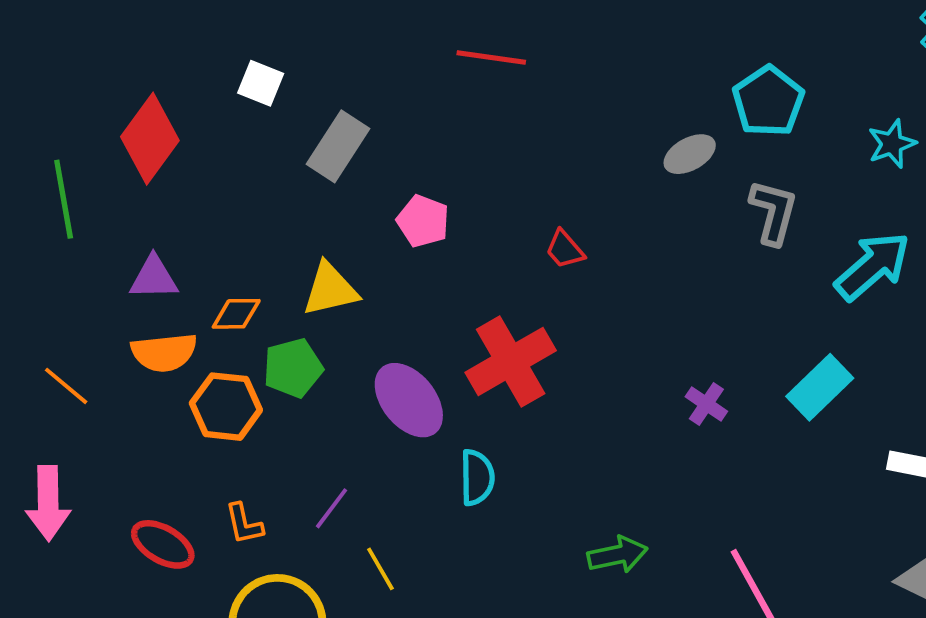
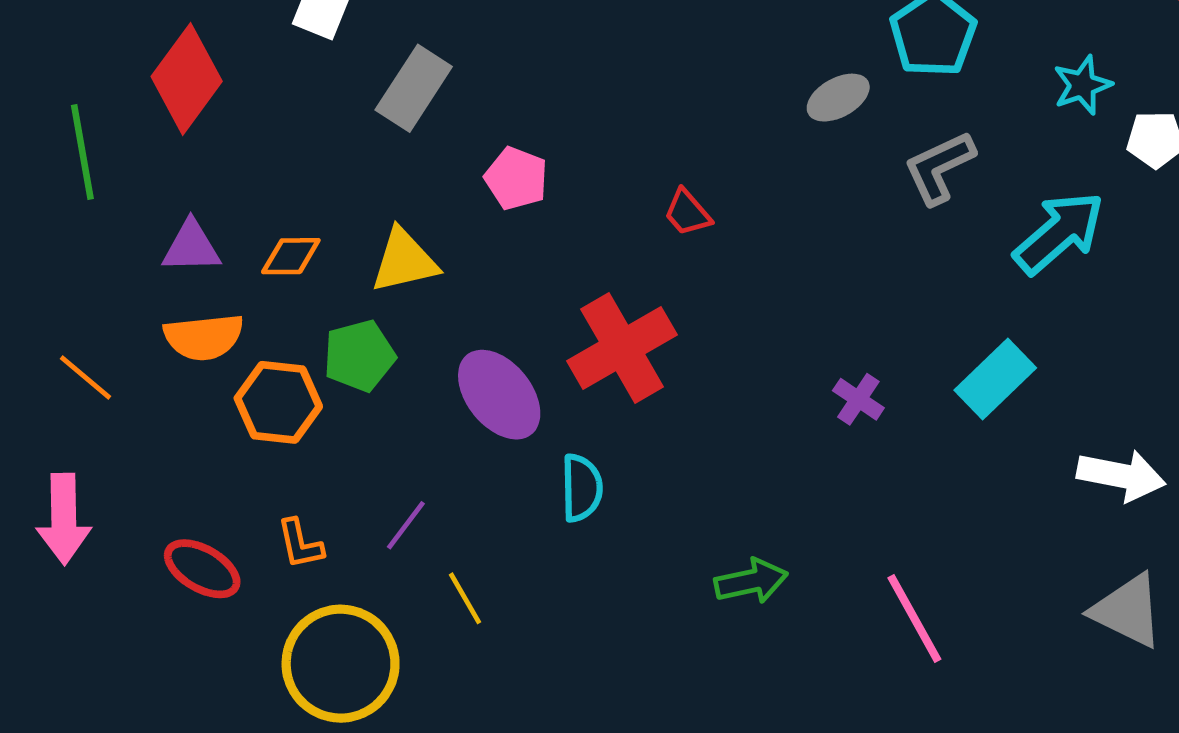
gray L-shape: (773, 212) -> (939, 168), turned -130
orange diamond: (236, 314) -> (291, 256), moved

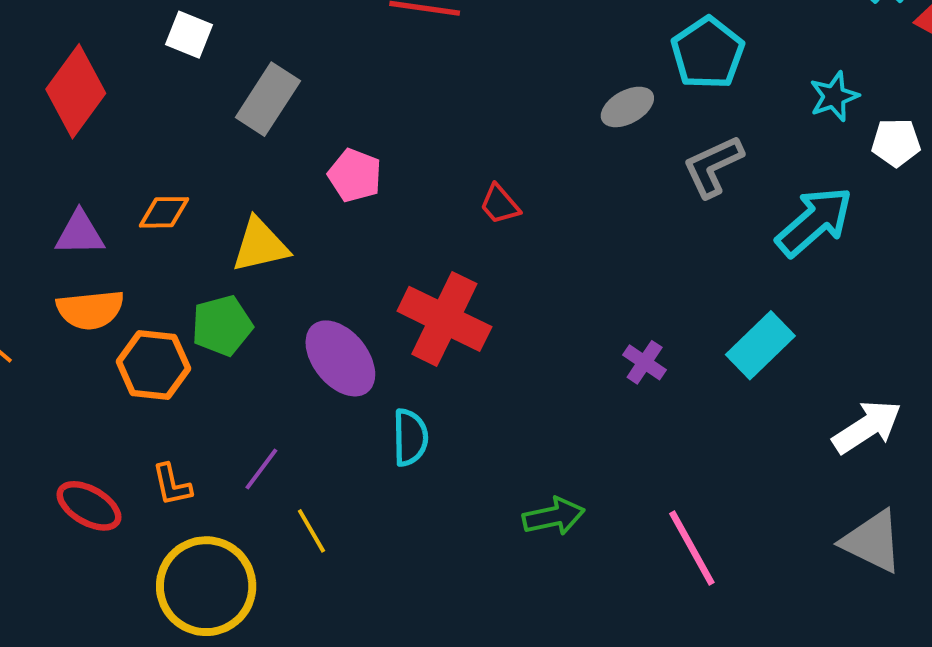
orange diamond: (291, 256) -> (164, 212), moved
red cross: (622, 348) -> (444, 319), turned -34
white arrow: (1121, 475) -> (867, 427), turned -44

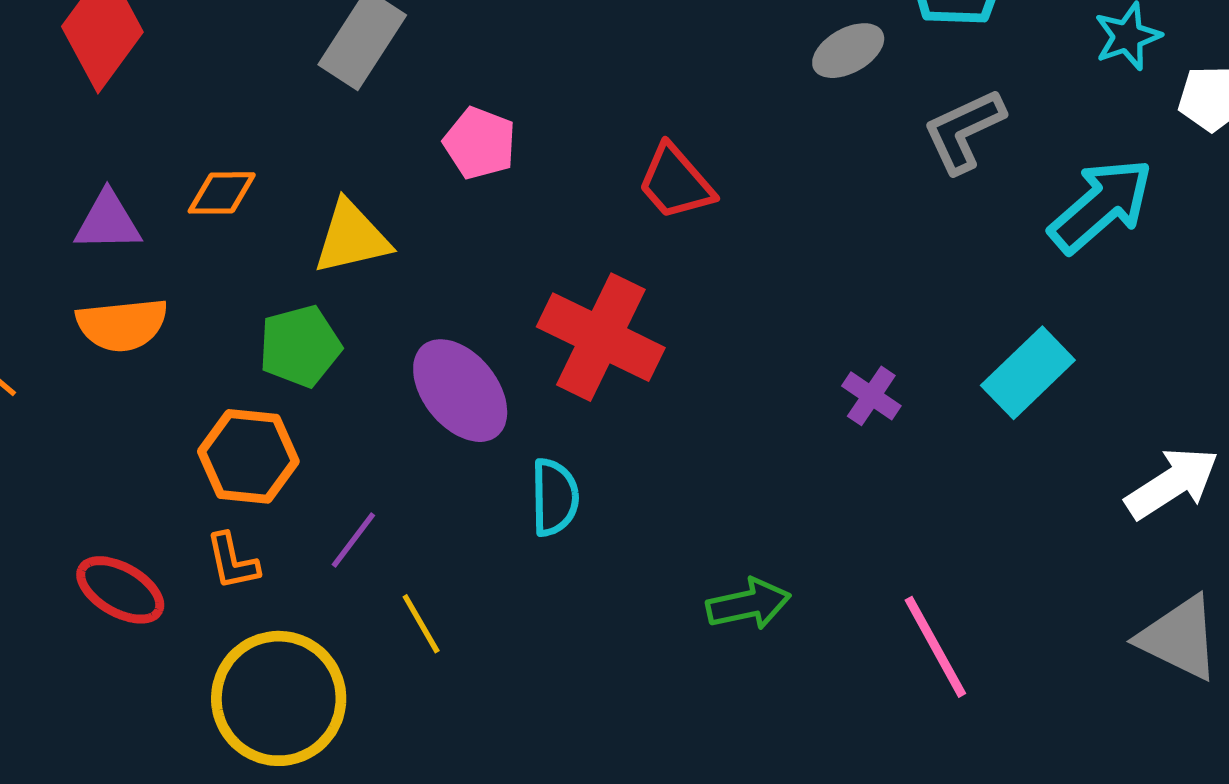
red trapezoid: (500, 204) -> (676, 182), size x1.4
orange hexagon: (153, 365) -> (248, 456), moved

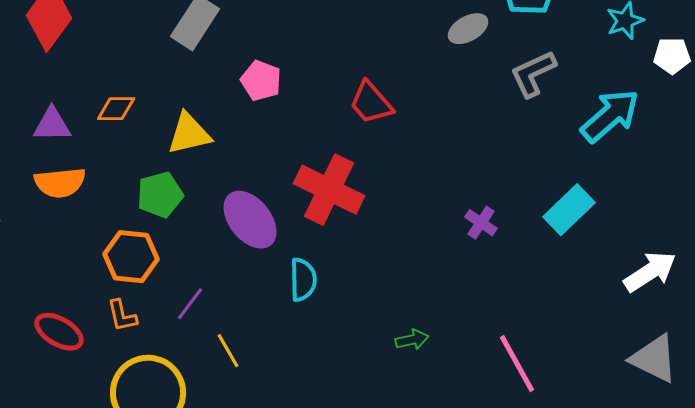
green arrow: (749, 604) -> (412, 340), size x0.7

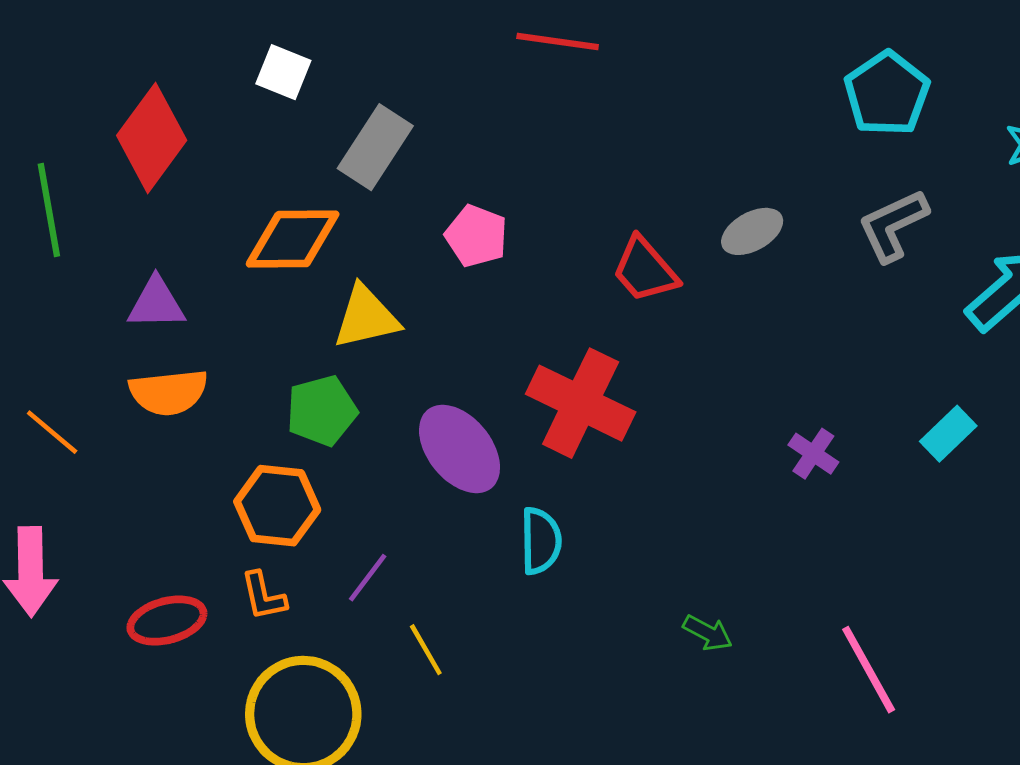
gray ellipse: (468, 29) -> (752, 231), moved
orange diamond: (116, 109) -> (293, 239), moved, size x1.6
cyan rectangle: (569, 210) -> (948, 434), size x0.7
red ellipse: (59, 332) -> (167, 621), turned -45
green arrow: (412, 340) -> (708, 633), turned 40

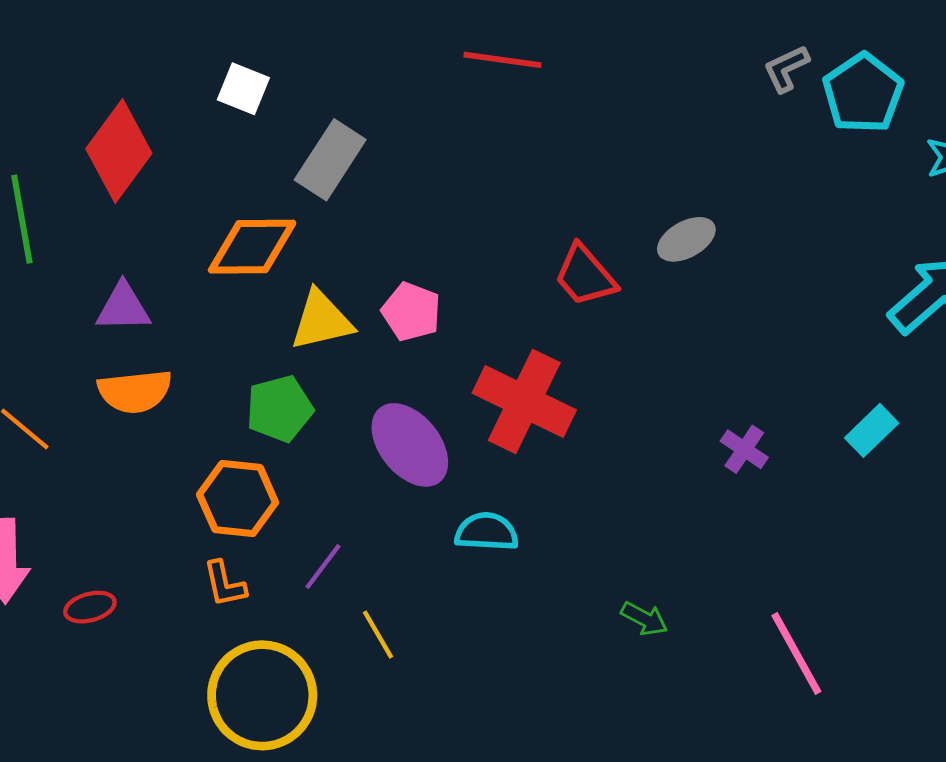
cyan pentagon: (887, 94) -> (863, 93), moved
gray L-shape: (893, 225) -> (786, 69), moved, size x0.7
pink pentagon: (476, 236) -> (411, 312), moved
cyan semicircle: (541, 541) -> (487, 532), turned -86
red ellipse: (167, 621) -> (90, 607), moved, size x0.7

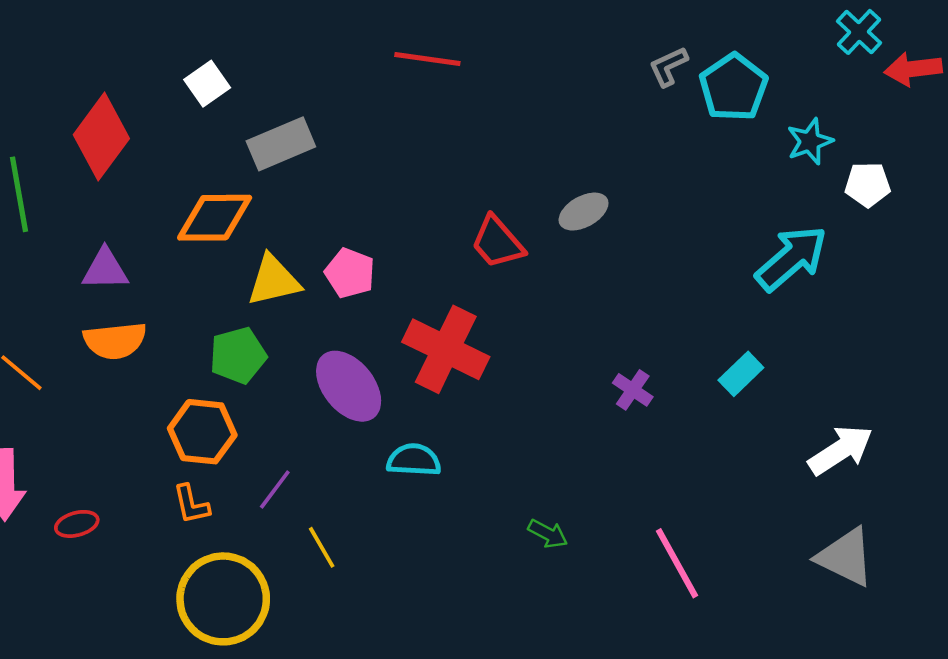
white square: (243, 89) -> (207, 84), turned 33
gray rectangle: (330, 160) -> (281, 144), turned 34

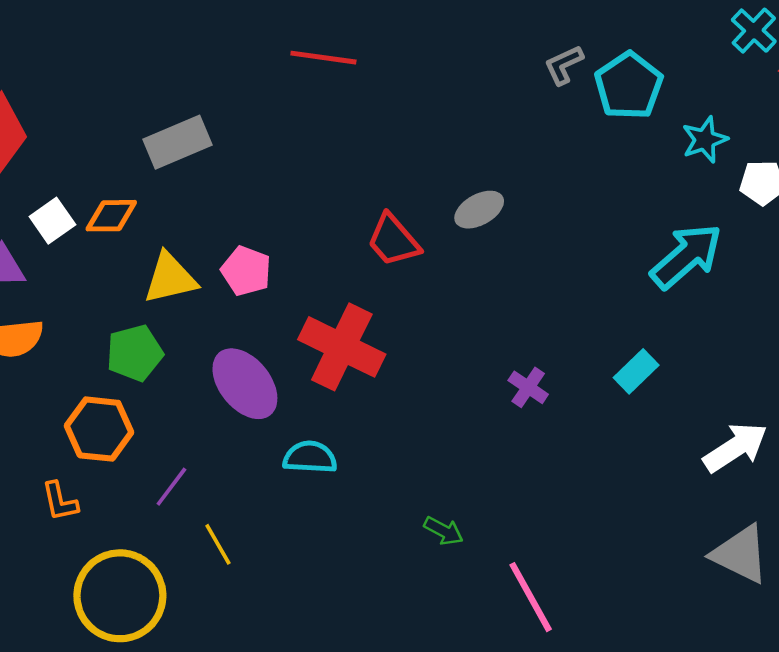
white square: (207, 84) -> (52, 221), moved
orange diamond: (215, 218) -> (111, 216), size x0.7
orange L-shape: (191, 504) -> (60, 501), moved
pink line: (677, 563) -> (531, 597), moved

